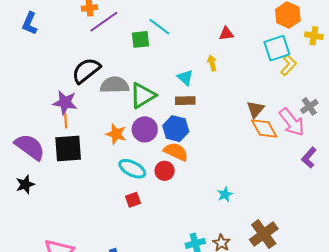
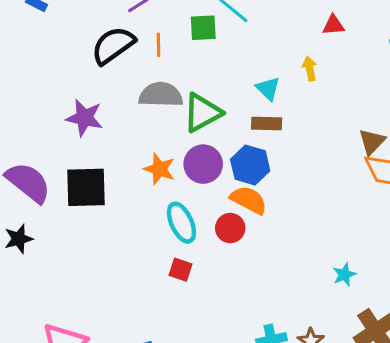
black semicircle: (86, 70) -> (113, 45), moved
orange line: (66, 121) -> (159, 45), moved
cyan ellipse: (132, 169) -> (181, 223), turned 36
cyan star: (225, 194) -> (344, 275), moved
red square: (133, 200) -> (180, 270), turned 35

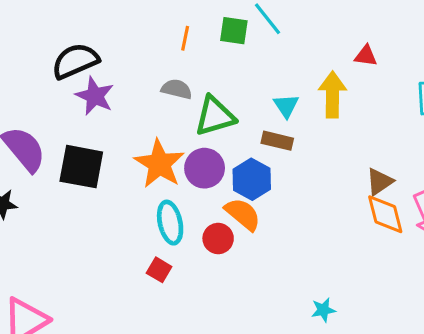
black semicircle: (113, 45) -> (75, 61), moved
yellow arrow: (310, 69) -> (332, 95), size x1.8
gray semicircle: (161, 95) -> (177, 89), size x0.7
orange star: (159, 169) -> (159, 164), size x1.5

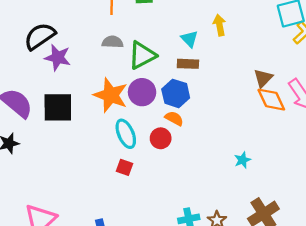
yellow arrow: (332, 95) -> (219, 25), size x0.7
orange semicircle: (243, 214) -> (174, 118), size x0.7
cyan star: (323, 310) -> (243, 160), moved

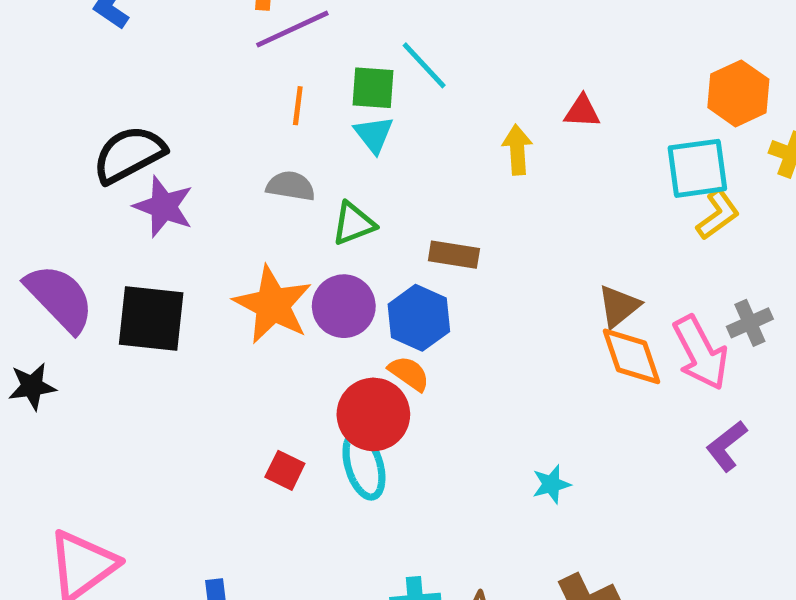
yellow arrow: (219, 25) -> (517, 150), moved
cyan triangle: (189, 39) -> (374, 135), moved
green triangle: (142, 55) -> (354, 224), size x0.7
cyan ellipse: (126, 134) -> (364, 465), moved
red circle: (161, 138) -> (373, 414), size x1.5

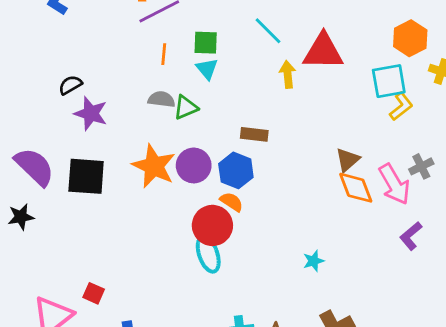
cyan line: (424, 65) -> (268, 31), moved
red triangle: (582, 111) -> (323, 52), size x2.0
black semicircle: (129, 154) -> (70, 85), size x0.6
green triangle: (354, 224) -> (186, 107), moved
red square: (285, 470) -> (94, 293), moved

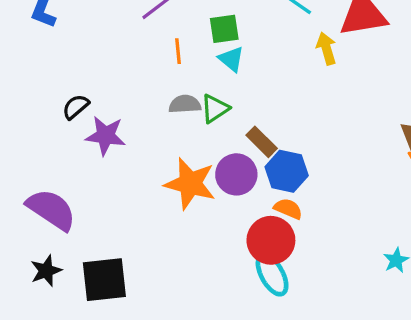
brown rectangle: (254, 134) -> (262, 142), moved, turned 48
black square: (86, 176) -> (104, 280), moved

